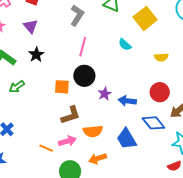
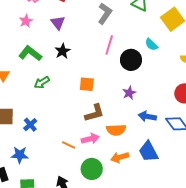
black circle: (84, 76) -> (131, 60), moved
blue arrow: (127, 101) -> (147, 116), moved
blue trapezoid: (127, 139) -> (148, 152), moved

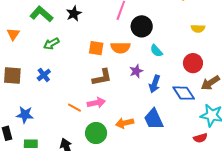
cyan semicircle: (151, 45) -> (156, 51), moved
purple star: (129, 93) -> (136, 71), moved
blue arrow: (147, 116) -> (155, 84), turned -84
blue cross: (30, 125) -> (44, 75), moved
orange semicircle: (116, 130) -> (120, 48), moved

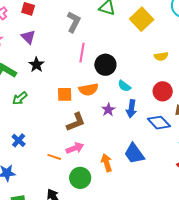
blue cross: (44, 75) -> (19, 140), moved
blue arrow: (155, 84) -> (131, 109), moved
orange arrow: (125, 123) -> (107, 163), turned 96

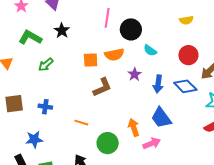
blue arrow: (131, 109) -> (158, 84), moved
blue cross: (19, 140) -> (45, 107), turned -32
pink arrow: (75, 148) -> (152, 143), moved

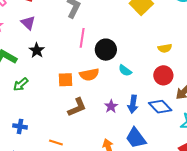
yellow semicircle: (186, 20) -> (165, 48), moved
purple star: (135, 74) -> (111, 106), moved

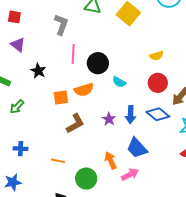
black star: (37, 50) -> (38, 71), moved

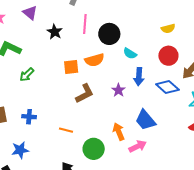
black star: (38, 71) -> (55, 32), moved
blue arrow: (131, 115) -> (139, 77), moved

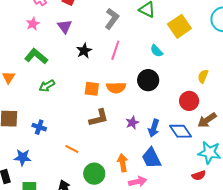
yellow semicircle: (168, 29) -> (203, 76), moved, turned 112
black circle: (109, 34) -> (148, 80), moved
cyan semicircle: (130, 54) -> (157, 51), moved
blue arrow: (139, 77) -> (154, 128), moved

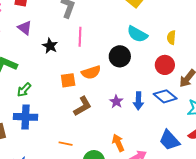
cyan semicircle: (157, 51) -> (137, 34), moved, size x1.5
blue cross: (39, 127) -> (26, 117), moved, size x1.6
blue trapezoid: (151, 158) -> (169, 140), moved

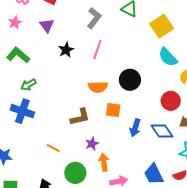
cyan semicircle: (137, 34) -> (168, 57), moved
orange square: (68, 80) -> (113, 110), moved
purple star: (116, 102) -> (92, 144), moved

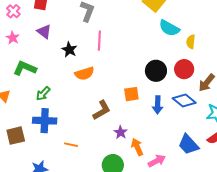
black circle: (130, 80) -> (156, 71), moved
orange semicircle: (98, 87) -> (84, 73), moved
orange line: (53, 148) -> (71, 145), moved

